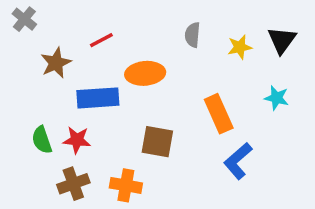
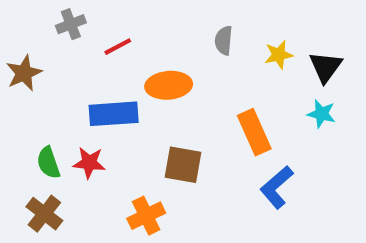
gray cross: (24, 19) -> (71, 24), moved, turned 30
black triangle: (282, 40) -> (326, 67), moved
brown star: (56, 63) -> (24, 73), moved
brown cross: (73, 184) -> (44, 214), moved, turned -32
orange cross: (126, 185) -> (146, 216), turned -36

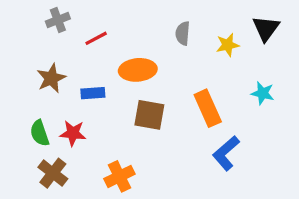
black triangle: (326, 67) -> (266, 28), moved
brown star: (24, 73) -> (51, 78), moved
blue rectangle: (114, 114) -> (93, 93), size x0.6
brown square: (183, 165) -> (149, 115), moved
brown cross: (44, 214) -> (53, 173), moved

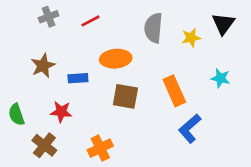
gray semicircle: (183, 33) -> (153, 28), size x1.5
red line: (96, 38) -> (90, 21), moved
green semicircle: (40, 133) -> (16, 115), moved

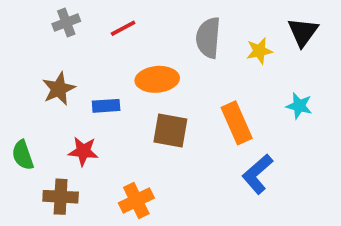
brown cross: (44, 145) -> (61, 197), turned -35

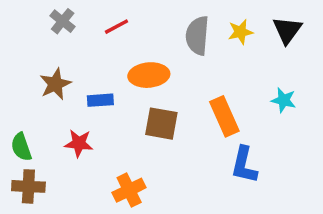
gray cross: (66, 23) -> (63, 21), turned -30
yellow star: (259, 51) -> (240, 32), moved
blue L-shape: (258, 174) -> (244, 165), turned -36
brown cross: (61, 197) -> (28, 186), moved

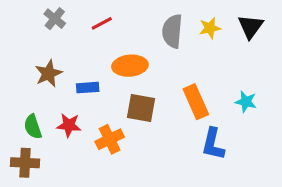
cyan star: (284, 100) -> (246, 102), moved
green semicircle: (21, 147) -> (33, 127), moved
orange cross: (129, 190) -> (110, 139), moved

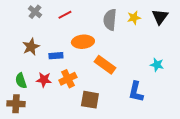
orange rectangle: (196, 102) -> (105, 65), moved, turned -30
brown square: (141, 108) -> (90, 100), moved
orange cross: (110, 139) -> (68, 79), moved

